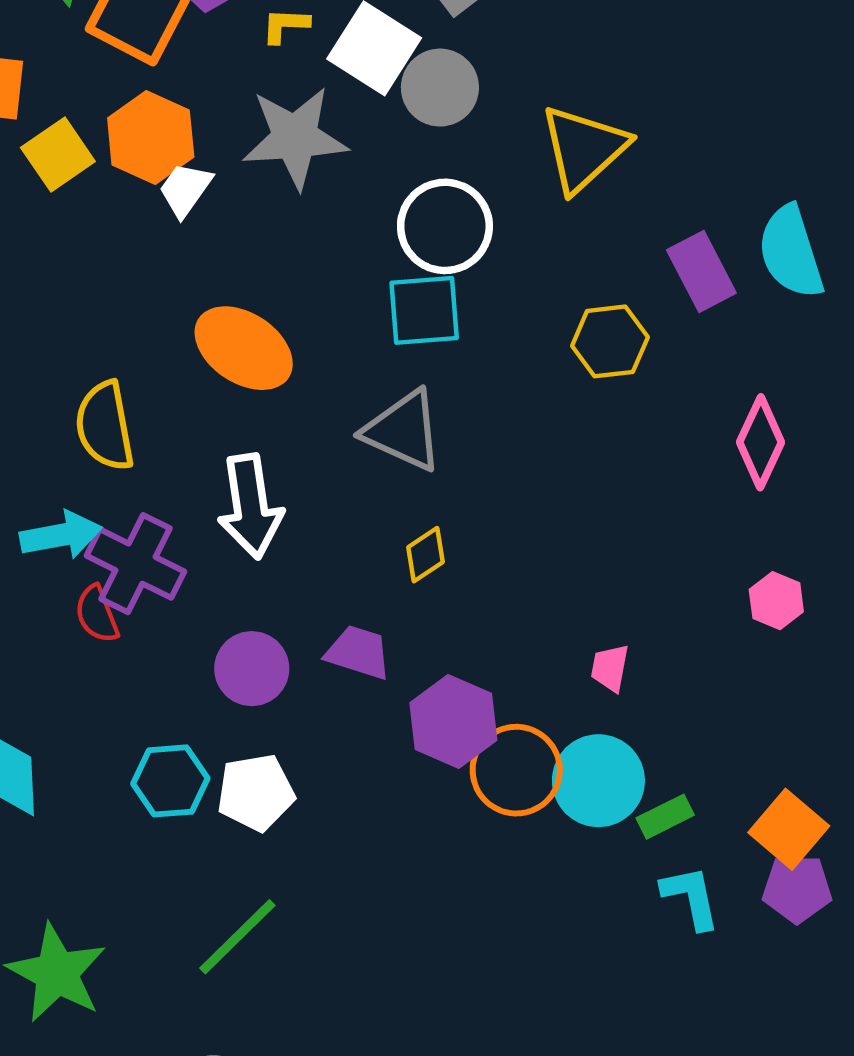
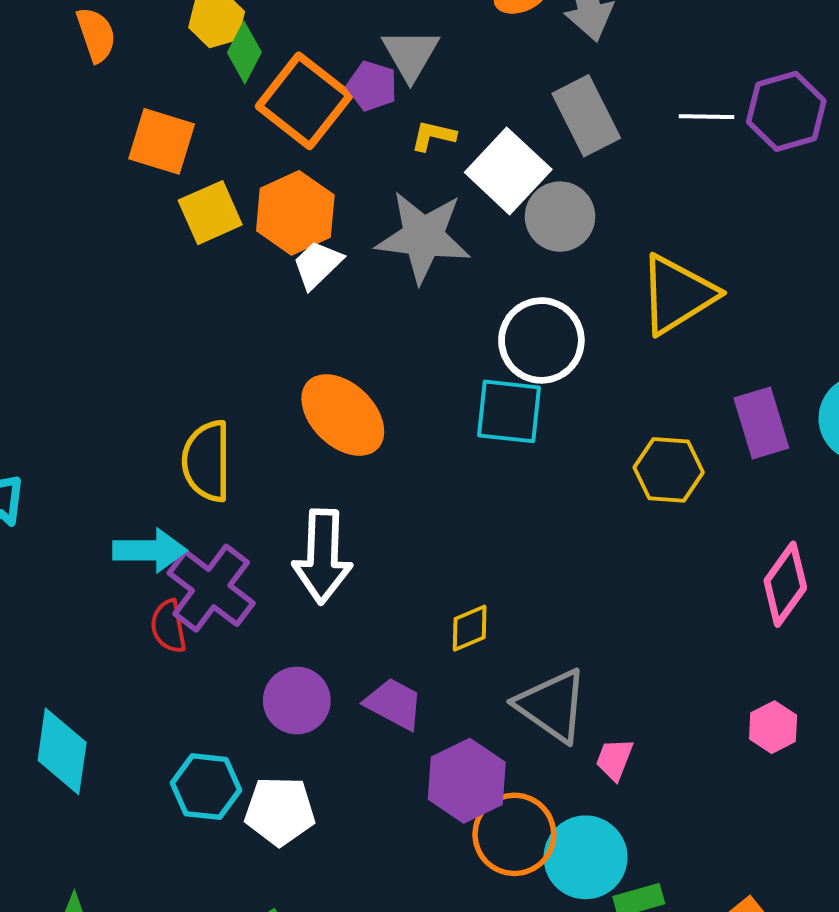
gray triangle: (403, 431) -> (552, 705), moved

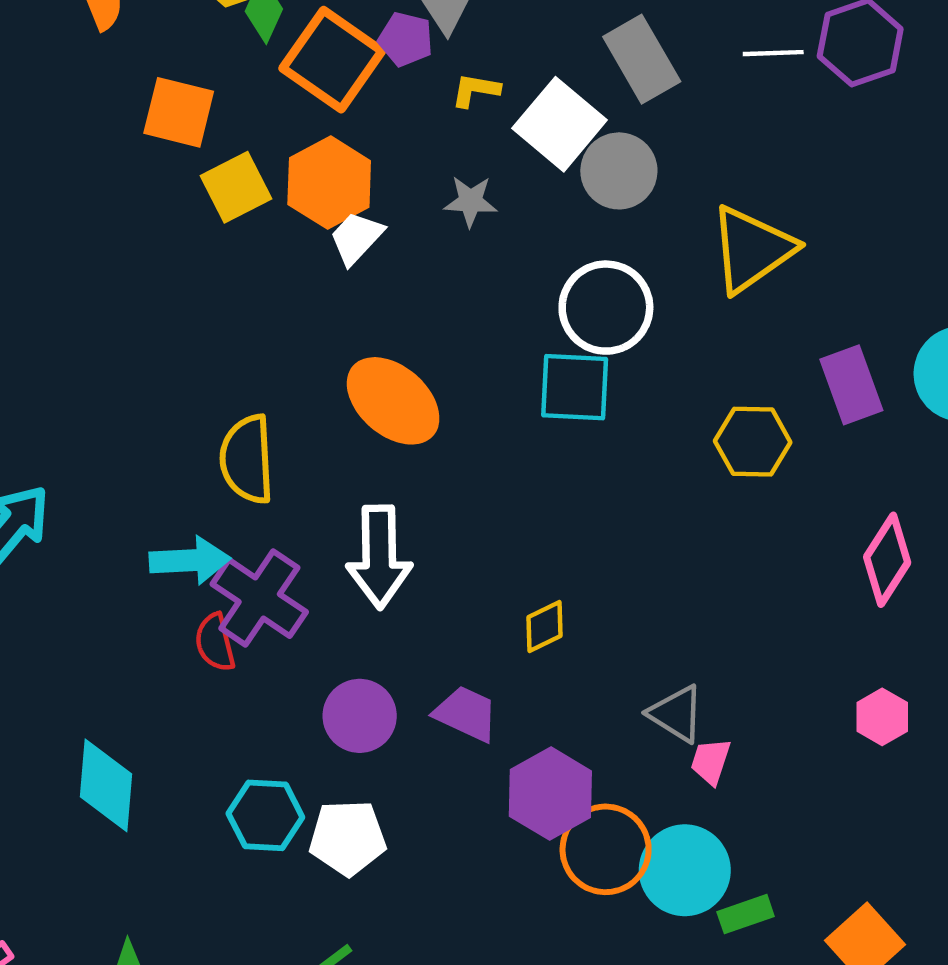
gray star: (423, 237) -> (470, 201), size x0.5
gray triangle: (552, 705) -> (676, 714), moved, size x0.7

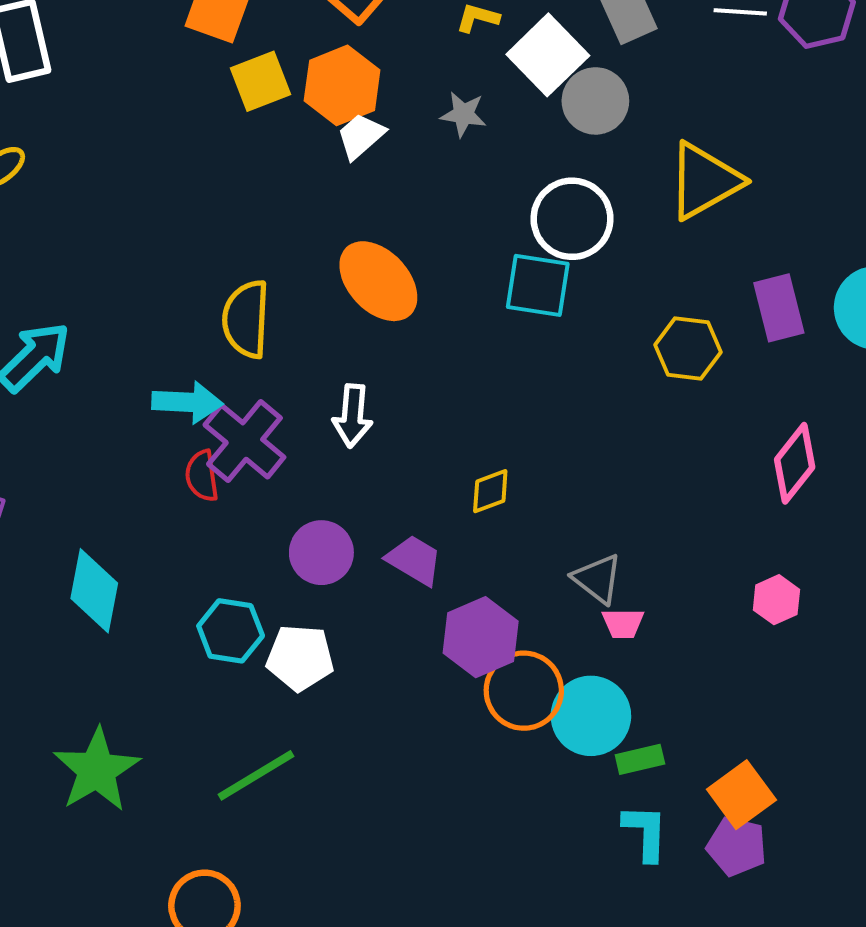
white arrow: (379, 557) -> (353, 416), size x0.7
pink trapezoid: (711, 761) -> (623, 623), turned -114

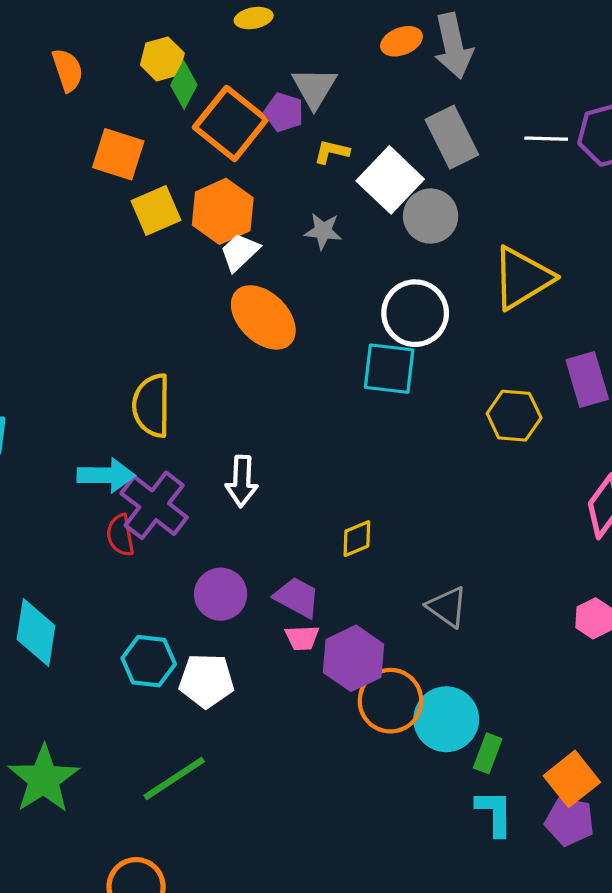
orange ellipse: (378, 281) -> (263, 317), moved
pink trapezoid: (623, 623) -> (302, 638), moved
green rectangle: (640, 759) -> (488, 753), turned -54

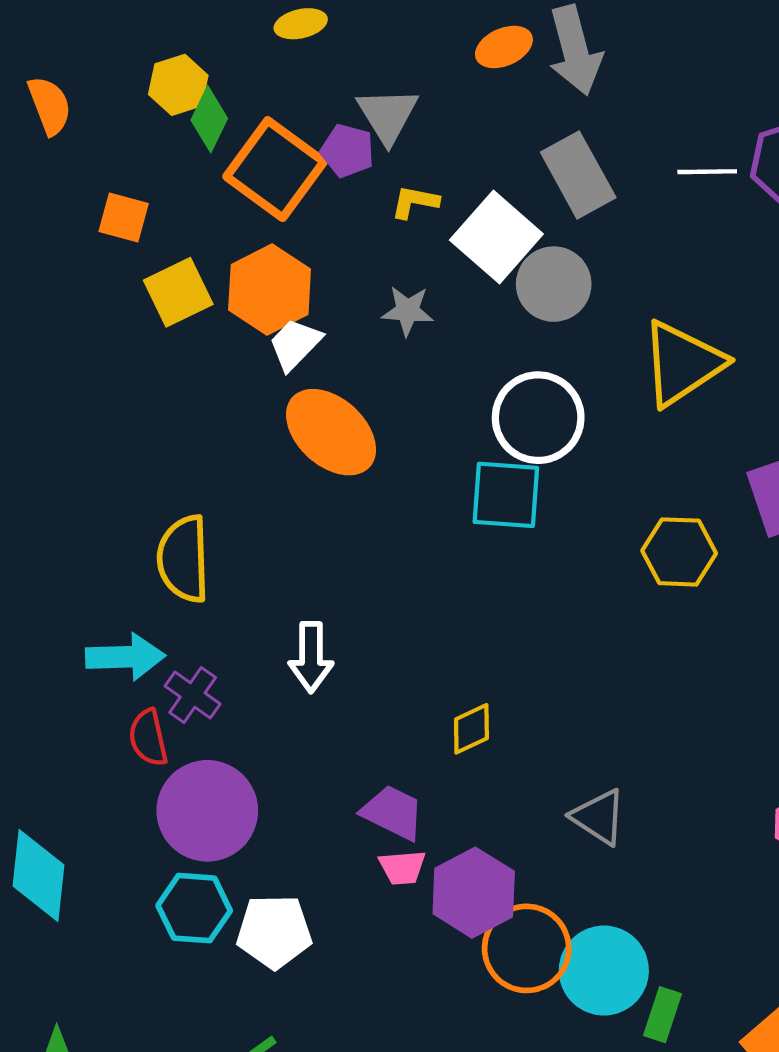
orange square: (118, 154) -> (124, 218), size x0.7
purple cross: (154, 505) -> (193, 695), size x0.6
purple circle: (221, 594) -> (207, 811), moved, size x1.4

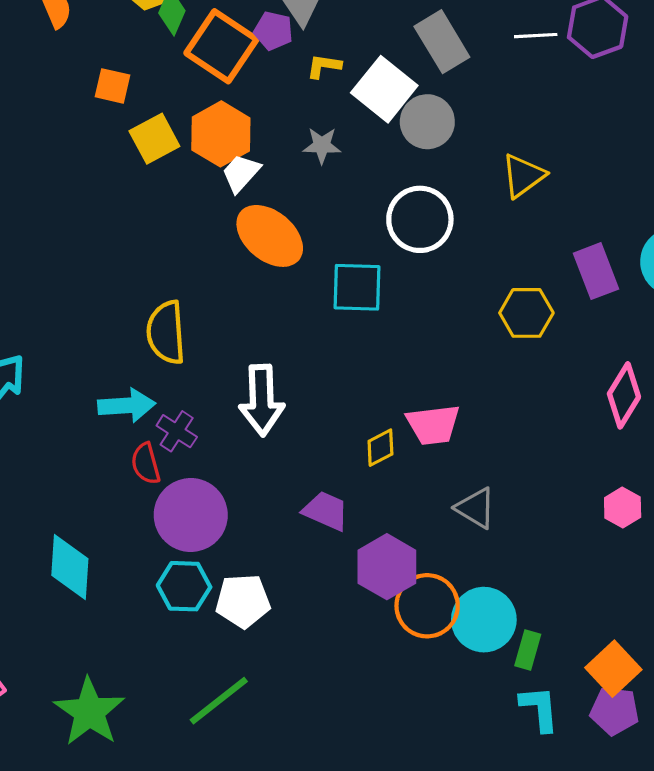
yellow triangle: (682, 363) -> (523, 176), size x0.7
cyan square: (506, 495) -> (357, 287), moved
white arrow: (311, 657) -> (262, 400), size x1.4
pink trapezoid: (402, 868) -> (433, 425), moved, size x1.6

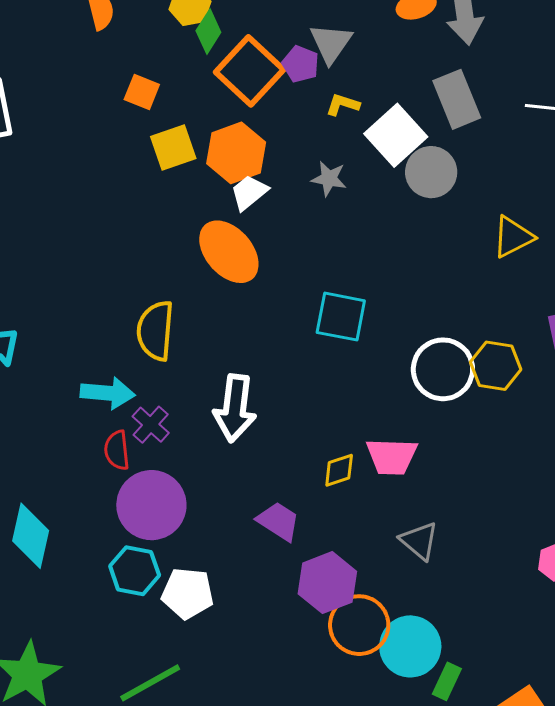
white circle: (420, 219) -> (443, 369), moved
orange ellipse: (270, 236) -> (229, 252), moved

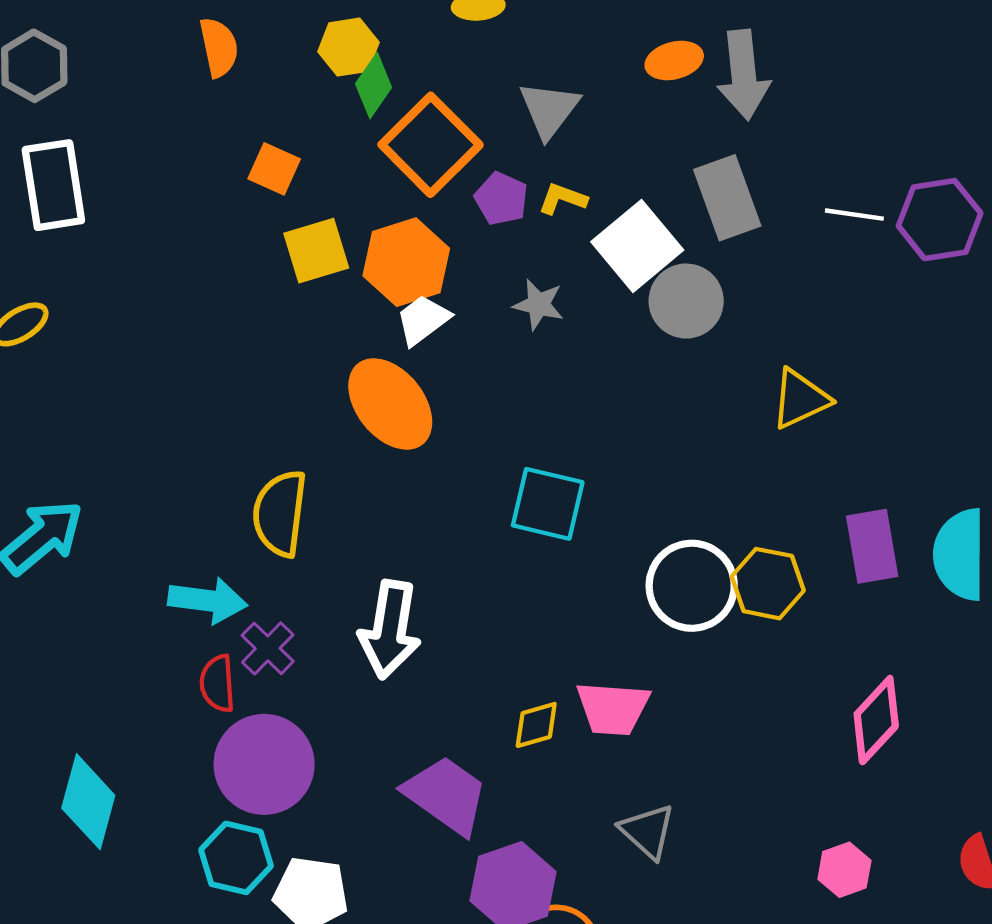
purple pentagon: (301, 64) -> (501, 199), moved
purple trapezoid: (278, 521) -> (446, 795), size x1.4

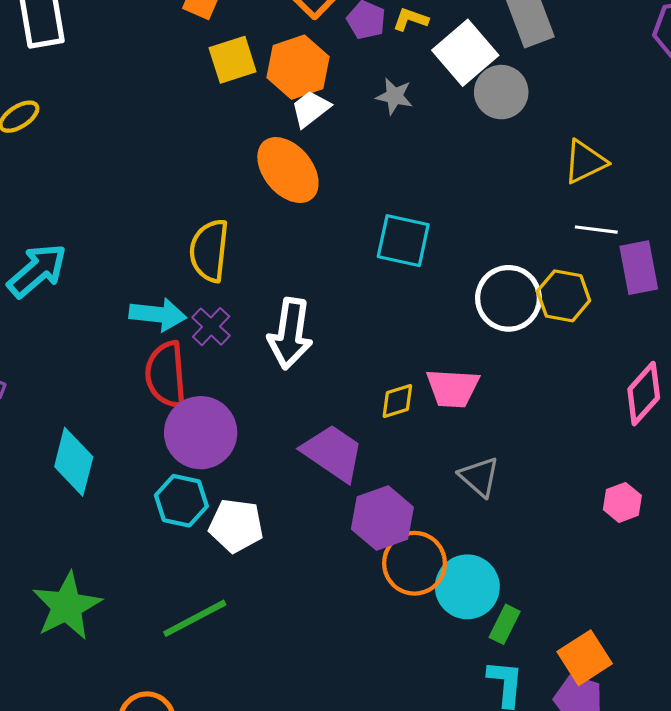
white line: (854, 215) -> (596, 230), moved
purple cross: (268, 648) -> (211, 327), moved
red semicircle: (217, 683) -> (166, 374), size x1.6

